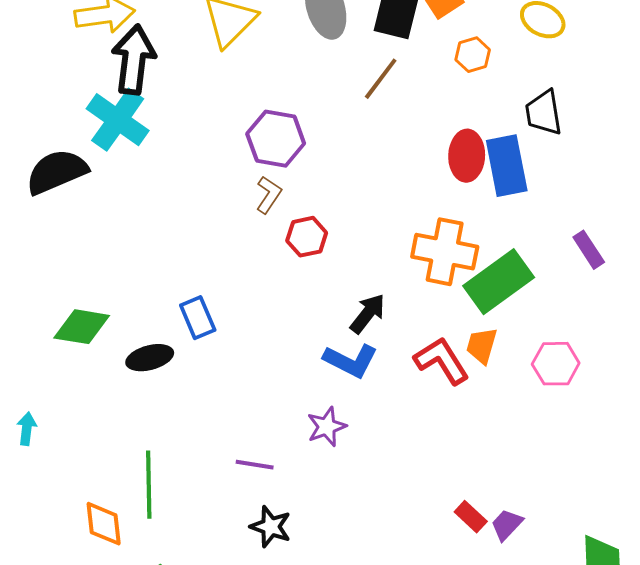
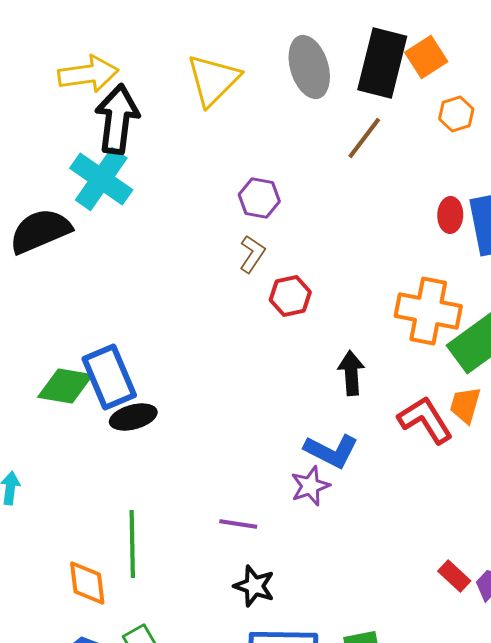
purple hexagon: (276, 139) -> (259, 198), size x0.7
red ellipse: (467, 156) -> (450, 215), size x0.7
black arrow: (368, 314) -> (351, 373), turned -42
blue rectangle: (198, 318) -> (109, 377), moved, size x1.5
blue L-shape: (351, 361) -> (331, 451), moved

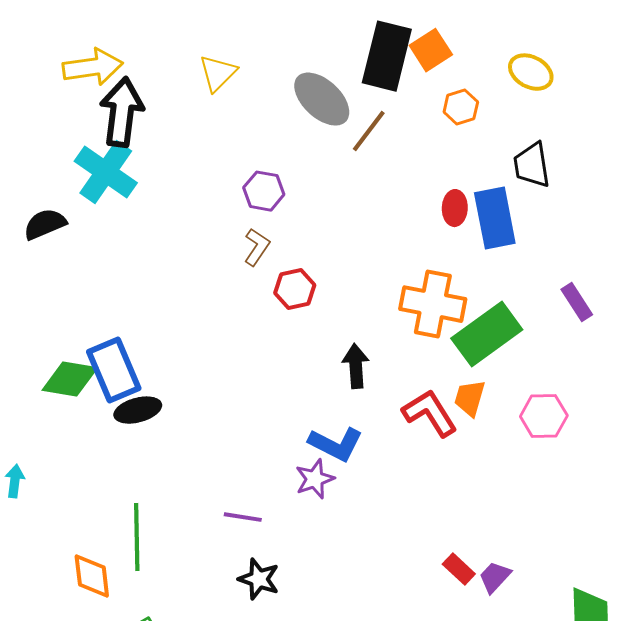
gray ellipse: (309, 67) -> (322, 99), moved, turned -30
yellow triangle: (213, 80) -> (218, 73), size x0.7
black semicircle: (40, 231) -> (45, 224), size x0.7

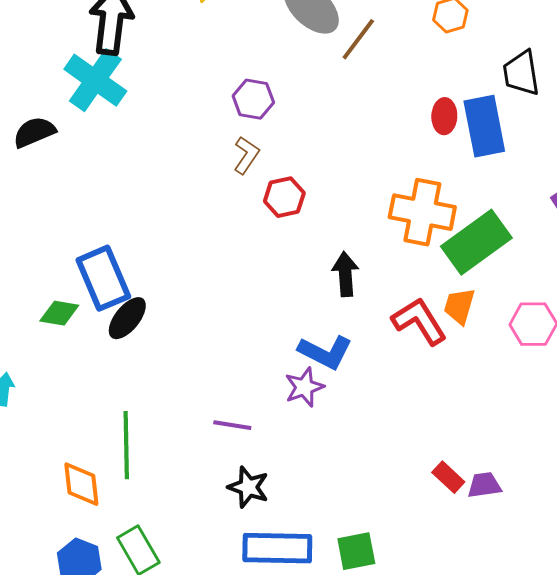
green diamond: (70, 379) -> (59, 313), moved, size x0.7
black ellipse: (138, 410) -> (127, 318), turned -36
purple trapezoid: (495, 577) -> (484, 485), turned 39

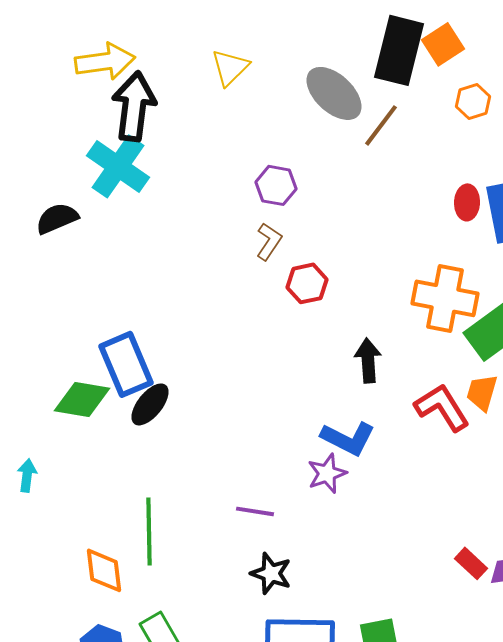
green diamond: (59, 313) -> (82, 399), size x1.4

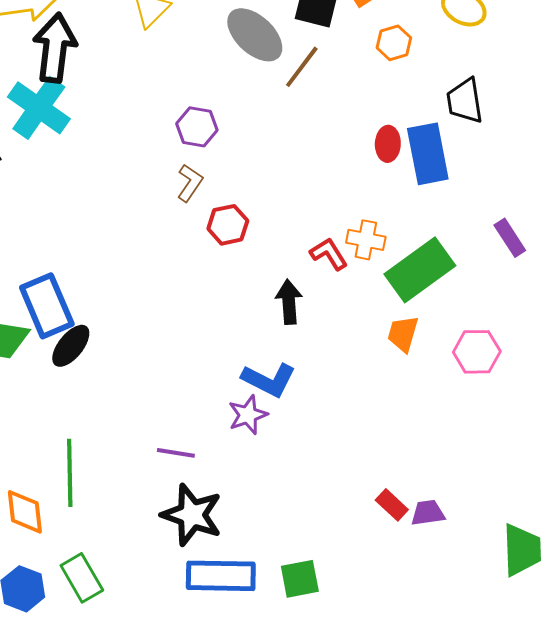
orange cross: (445, 298) -> (366, 240), size x0.6
red L-shape: (442, 407) -> (329, 254), moved, size x0.7
black star: (271, 573) -> (192, 515), size x1.5

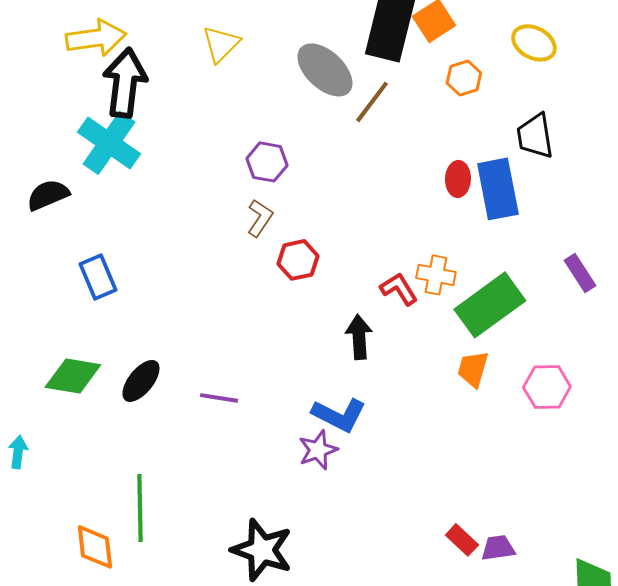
blue rectangle: (47, 306) -> (98, 277), moved, size x0.7
purple line: (176, 453) -> (219, 398), moved

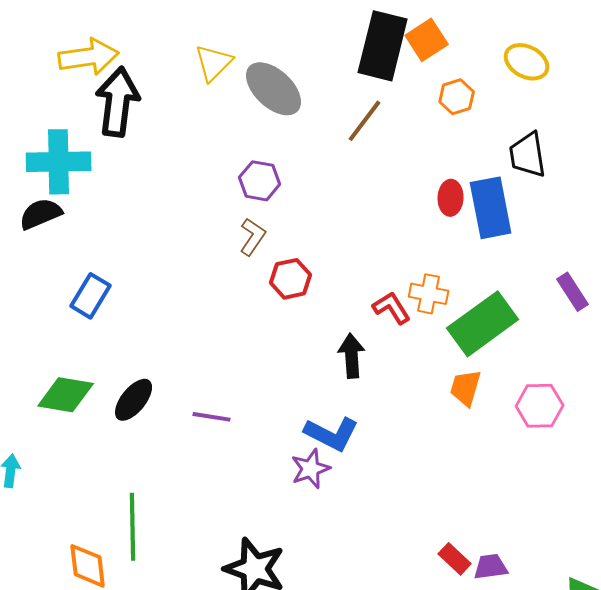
gray ellipse: (325, 70) -> (274, 89), moved
cyan cross: (109, 143) -> (59, 162), moved, turned -36
blue rectangle: (98, 277) -> (91, 296), turned 54

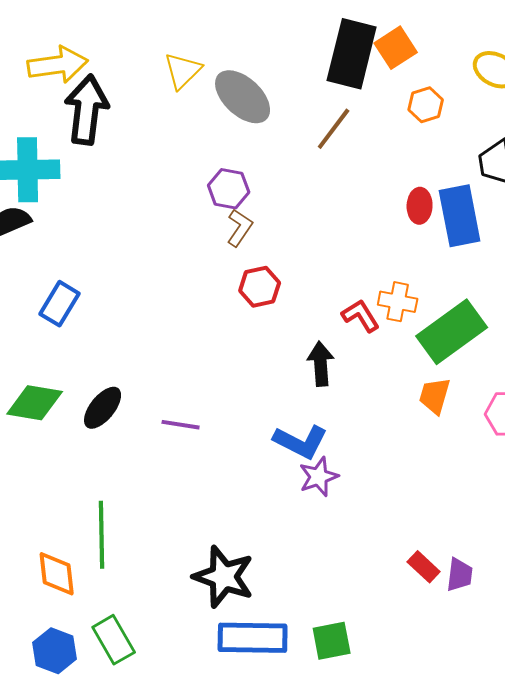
brown L-shape: (253, 237) -> (240, 228), moved
purple star: (311, 469) -> (319, 477), moved
purple trapezoid: (491, 567) -> (460, 575), turned 105

